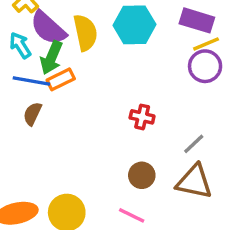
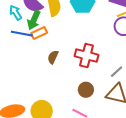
brown semicircle: (32, 114) -> (53, 57), moved
red cross: (142, 117) -> (86, 56), size x1.6

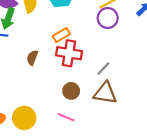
orange rectangle: (39, 33) -> (61, 35), moved

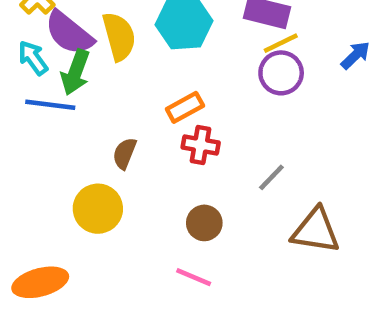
red cross: (69, 53) -> (201, 145), size x0.7
brown triangle: (105, 93) -> (316, 231), moved
yellow circle: (24, 118) -> (98, 209), moved

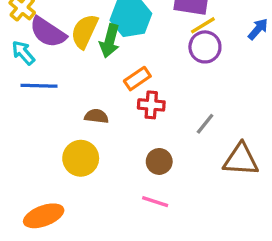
yellow semicircle: (119, 36) -> (84, 31), turned -135
green arrow: (75, 72) -> (110, 41), moved
brown semicircle: (125, 153) -> (96, 116), turned 80

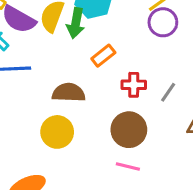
red cross: (151, 105) -> (134, 85), moved
brown semicircle: (96, 116) -> (69, 93), size x1.5
brown circle: (159, 161) -> (129, 130), size x1.5

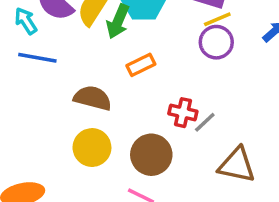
red cross: (134, 85) -> (183, 113), moved
yellow circle: (57, 132) -> (92, 148), moved

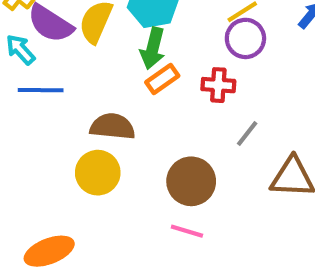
green arrow: (118, 21) -> (153, 48), moved
red cross: (183, 113) -> (218, 85), moved
yellow circle: (92, 148) -> (98, 173), moved

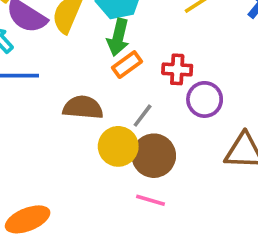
purple circle: (245, 38) -> (205, 99), moved
gray line: (247, 134) -> (143, 116), moved
yellow circle: (98, 173) -> (118, 146), moved

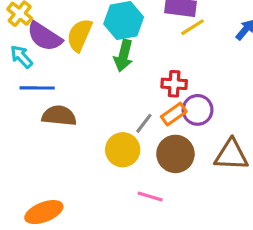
orange rectangle: (127, 65) -> (174, 114), moved
brown semicircle: (83, 107) -> (59, 116), moved
brown circle: (154, 156) -> (175, 154), moved

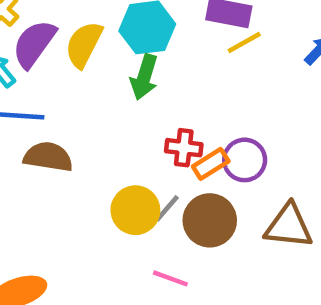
purple semicircle: (45, 37) -> (34, 44), turned 90
red cross: (174, 84) -> (184, 148), moved
gray line: (144, 123) -> (167, 208), moved

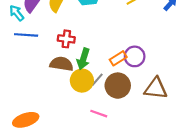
green arrow: (144, 77) -> (83, 59), moved
red cross: (184, 148) -> (66, 39), moved
brown semicircle: (48, 157) -> (61, 64), moved

